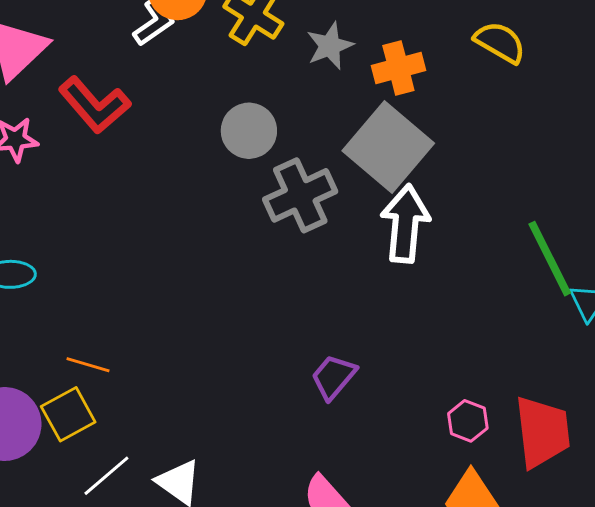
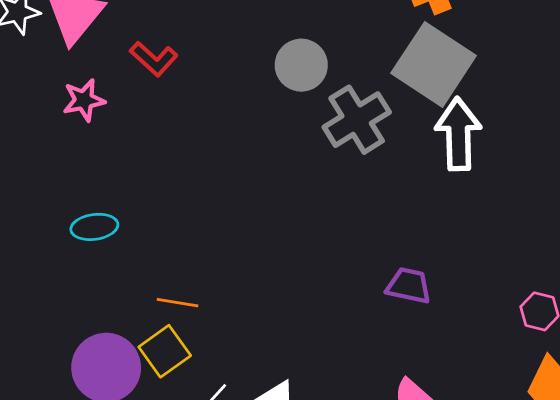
red L-shape: (94, 105) -> (154, 59), size x0.7
purple trapezoid: (334, 377) -> (409, 286), turned 69

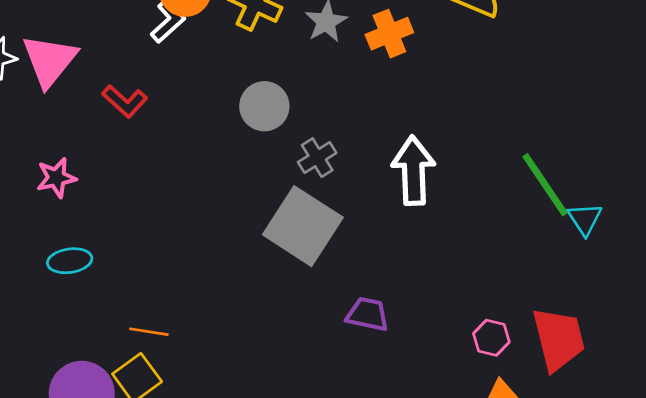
gray square: (434, 64) -> (303, 226), moved
pink star: (84, 100) -> (56, 178), moved
gray cross: (357, 120) -> (317, 158), size x0.6

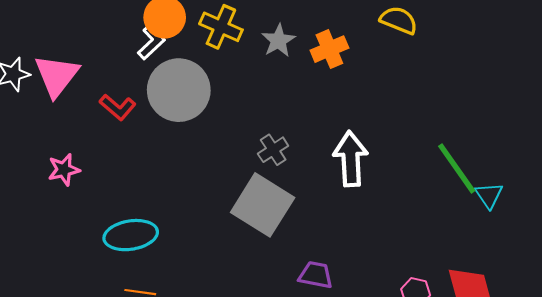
gray circle: (264, 106) -> (179, 90), moved, size x1.6
cyan ellipse: (70, 261) -> (131, 235), moved, size x1.5

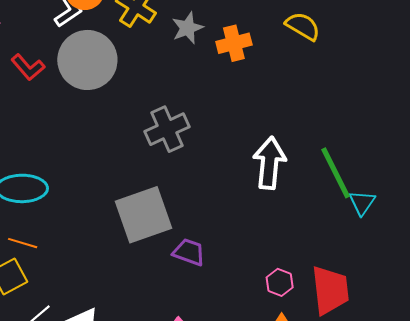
gray cross: (273, 150) -> (167, 129), size x1.5
white arrow: (351, 159) -> (269, 163), moved
gray square: (263, 205) -> (143, 215), moved, turned 30

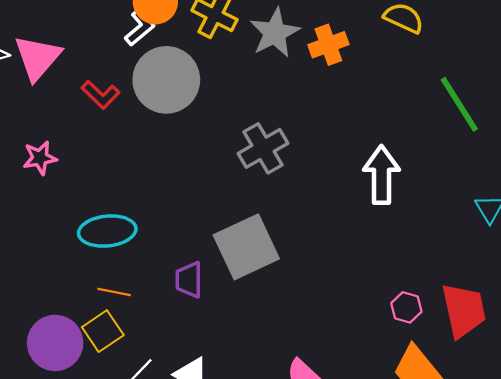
gray star: (188, 28) -> (275, 33), size x1.4
green line: (336, 173) -> (459, 104), moved
purple trapezoid: (189, 252) -> (189, 280), moved, turned -104

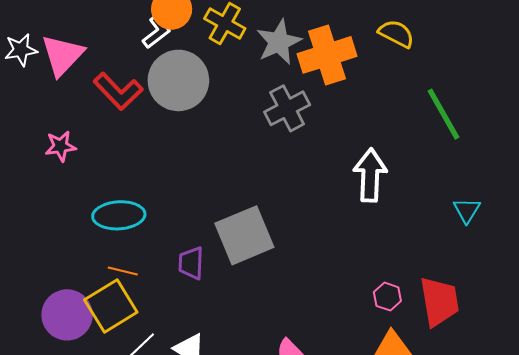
orange cross: (328, 45) -> (327, 55), size x1.6
red L-shape: (100, 95) -> (118, 91), size x1.4
gray cross: (263, 148) -> (287, 108), moved
yellow square: (103, 331) -> (111, 306), size x1.4

